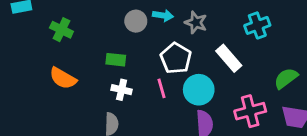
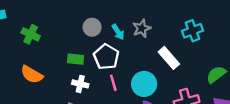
cyan arrow: (163, 15) -> (118, 32), moved, turned 49
gray star: (196, 23) -> (142, 28), turned 30
white pentagon: (176, 58) -> (106, 57), moved

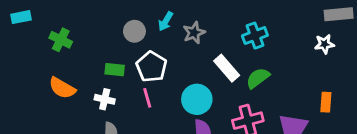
cyan arrow: (118, 32) -> (166, 21), moved, turned 63
green semicircle: (216, 74) -> (258, 78), moved
pink line: (113, 83) -> (147, 98), moved
white cross: (80, 84) -> (105, 99), moved

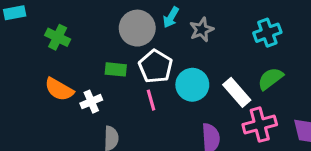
gray circle: (134, 31) -> (137, 28), size x1.5
white rectangle: (227, 68) -> (237, 92), moved
white cross: (105, 99) -> (91, 102), moved, turned -36
cyan circle: (197, 99) -> (192, 85), moved

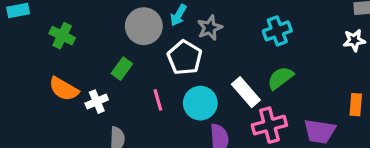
white pentagon: (156, 66) -> (185, 58), moved
green rectangle: (116, 69) -> (122, 69), turned -60
cyan circle: (192, 85) -> (200, 103), moved

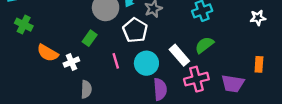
green cross: (62, 36) -> (24, 25), moved

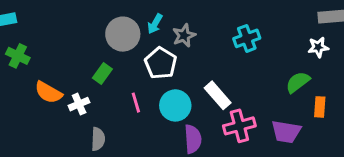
green semicircle: (204, 45) -> (298, 82), moved

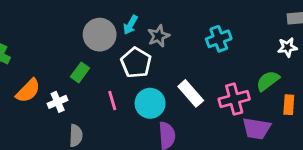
orange semicircle: (48, 92) -> (28, 91), turned -76
pink cross: (239, 126) -> (234, 99), moved

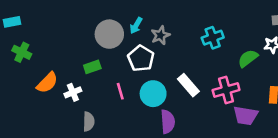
green rectangle: (80, 72) -> (92, 67), turned 35
green semicircle: (268, 81) -> (248, 58), moved

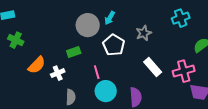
gray star: (160, 35) -> (144, 33), moved
cyan cross: (213, 38) -> (181, 18), moved
cyan circle: (153, 94) -> (106, 91), moved

